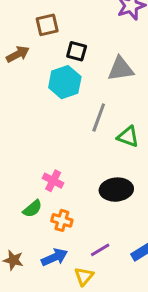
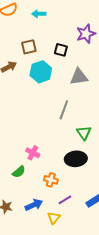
black square: (77, 51) -> (61, 50), moved
cyan hexagon: (65, 82) -> (41, 72), moved
green triangle: (128, 137) -> (84, 133), moved, turned 35
orange cross: (62, 220) -> (51, 180), moved

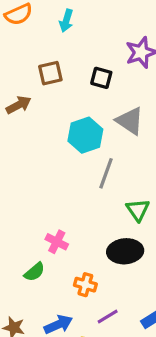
cyan arrow: (39, 14) -> (66, 21), turned -72
cyan hexagon: (41, 72) -> (85, 135), moved
gray triangle: (79, 77) -> (130, 121), turned 42

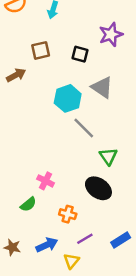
gray line: (106, 173) -> (84, 128), turned -65
black ellipse: (125, 251) -> (98, 188), turned 40

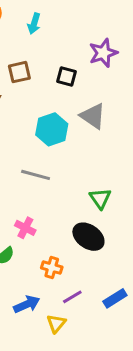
gray line: (84, 128) -> (36, 175), moved, turned -30

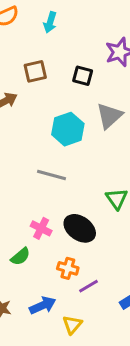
gray triangle: (93, 116) -> (109, 116), turned 44
black ellipse: (88, 237) -> (80, 228), moved
purple line: (72, 297) -> (89, 286), moved

